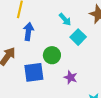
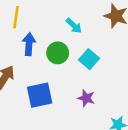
cyan square: (78, 37) -> (89, 59), moved
green circle: (52, 55) -> (58, 53), moved

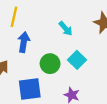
green circle: (58, 53) -> (50, 64), moved

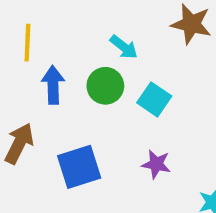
green circle: (50, 64) -> (105, 86), moved

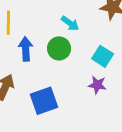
cyan square: (154, 99) -> (103, 56), moved
purple star: (156, 164) -> (97, 85), moved

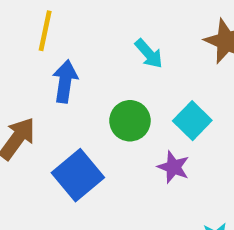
green circle: (59, 48) -> (130, 121), moved
blue square: (44, 101) -> (78, 175), turned -32

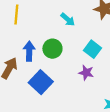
blue arrow: (65, 81) -> (29, 51), moved
green circle: (130, 121) -> (52, 49), moved

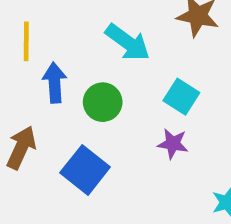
cyan arrow: (68, 19) -> (128, 42), size x1.5
blue arrow: (29, 51) -> (55, 83), moved

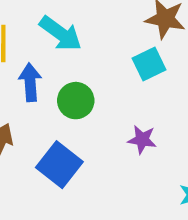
cyan arrow: (128, 42) -> (61, 33), moved
cyan square: (181, 97) -> (149, 64), moved, turned 32

